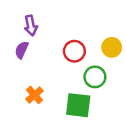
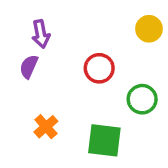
yellow circle: (112, 47) -> (149, 29), moved
green circle: (95, 77) -> (142, 99), moved

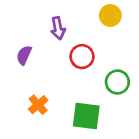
yellow circle: (149, 29) -> (110, 15), moved
purple arrow: (41, 34) -> (58, 28), moved

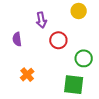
purple semicircle: (24, 55) -> (17, 39), turned -32
green square: (86, 116) -> (74, 85), moved

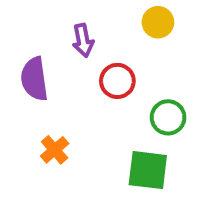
purple semicircle: (17, 39) -> (34, 79), size x1.5

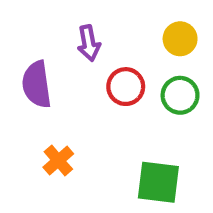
yellow circle: (158, 22) -> (180, 39), moved
green circle: (168, 117) -> (180, 95), moved

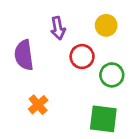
yellow circle: (180, 39) -> (106, 25), moved
green circle: (180, 95) -> (112, 75), moved

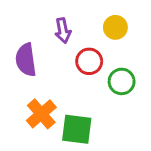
orange cross: (38, 105) -> (41, 114), size x1.4
green square: (103, 119) -> (77, 129), moved

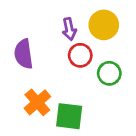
yellow circle: (115, 27) -> (104, 25), size x1.4
purple arrow: (63, 30) -> (69, 29), moved

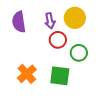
purple semicircle: (24, 54) -> (19, 22), moved
green square: (69, 116) -> (60, 76), moved

